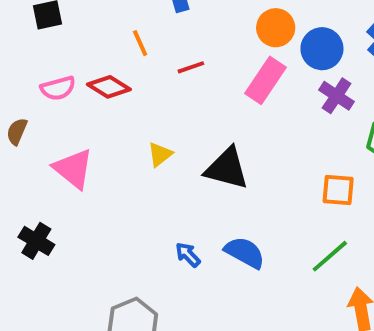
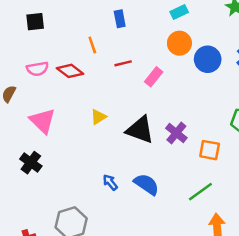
pink rectangle: (265, 80) -> (154, 77), moved, size x0.7
purple cross: (337, 96) -> (176, 133), moved
black cross: (36, 241) -> (31, 163), moved

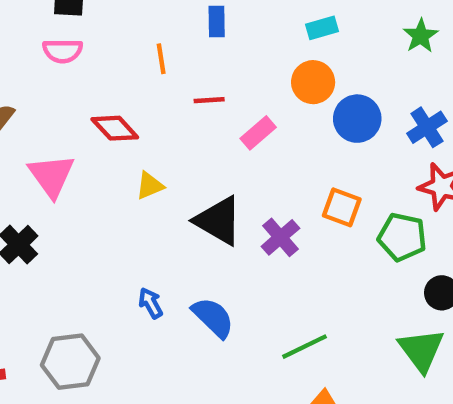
pink semicircle: (37, 69) -> (63, 51), moved
red diamond: (70, 71) -> (115, 128), moved
orange square: (210, 150) -> (342, 207), moved

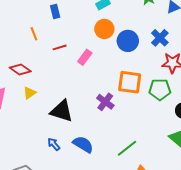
yellow triangle: (150, 186) -> (30, 93), moved
orange square: (342, 207) -> (130, 82), size x1.4
black triangle: (218, 221) -> (62, 111), moved

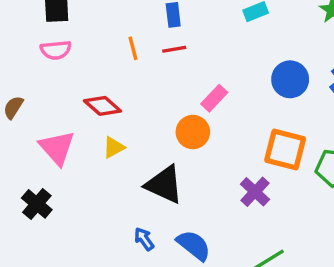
orange circle: (104, 29) -> (193, 132), moved
red line: (60, 47) -> (174, 49), moved
purple cross: (105, 102) -> (255, 192), moved

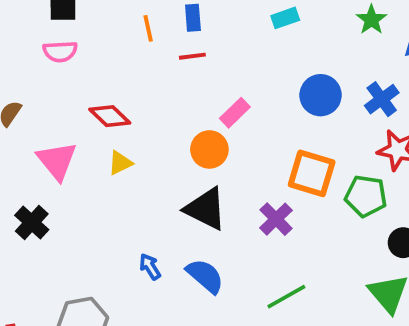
orange line: (133, 48) -> (148, 28), moved
black triangle: (164, 185) -> (206, 209), moved

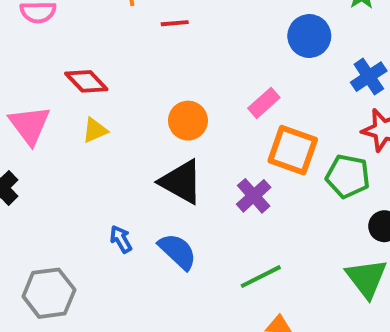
blue circle: (321, 95) -> (309, 36), moved
pink rectangle: (235, 113) -> (264, 103), moved

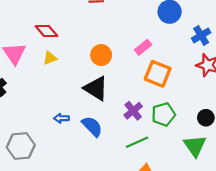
green pentagon: (348, 176) -> (163, 114), moved, turned -30
purple cross: (254, 196) -> (133, 111), moved
blue arrow: (121, 239) -> (61, 118), turned -64

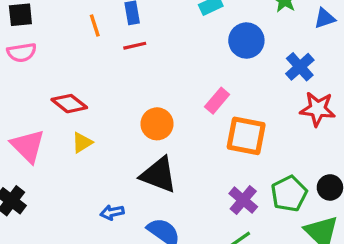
purple cross: (133, 111) -> (243, 200), moved
green pentagon: (163, 114) -> (289, 194), moved
blue arrow: (61, 118) -> (112, 212), moved

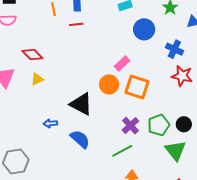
blue cross: (300, 67) -> (174, 49), turned -30
orange circle: (157, 124) -> (109, 84), moved

